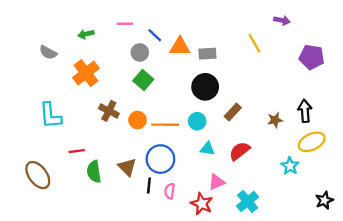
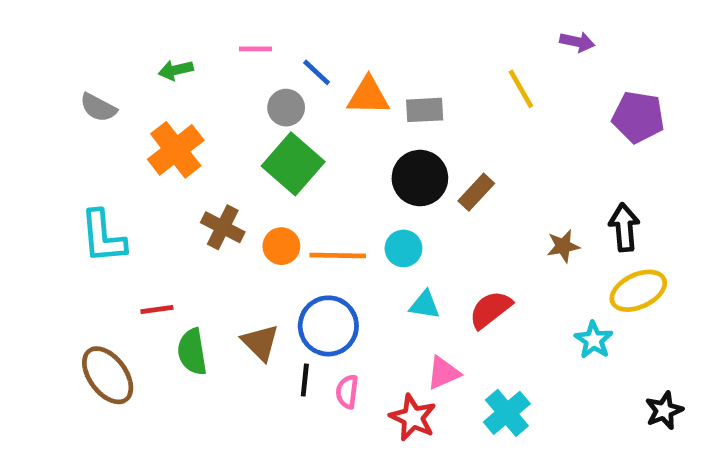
green square: (143, 80) -> (293, 164), size x1.4
brown rectangle: (233, 112) -> (476, 192), moved
brown ellipse: (38, 175) -> (108, 375), moved

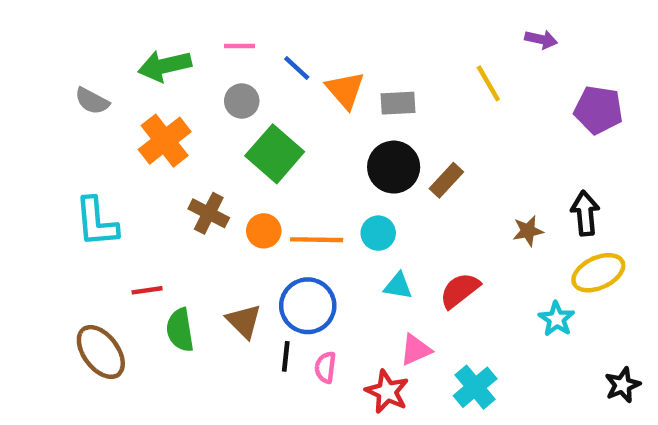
green arrow: (176, 70) -> (165, 66), size x1.6
orange triangle: (368, 96) -> (345, 90), turned 48
gray circle: (286, 108) -> (242, 101), moved

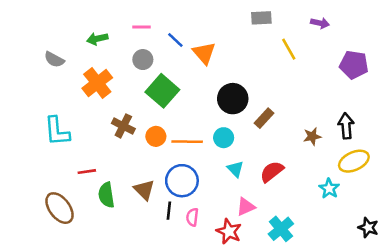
green arrow: (165, 66) -> (97, 39), size x0.7
gray rectangle: (398, 103) -> (261, 18), moved
brown rectangle: (446, 180) -> (264, 118), moved
cyan triangle: (398, 286) -> (235, 169), turned 36
black star: (623, 385) -> (368, 228), turned -30

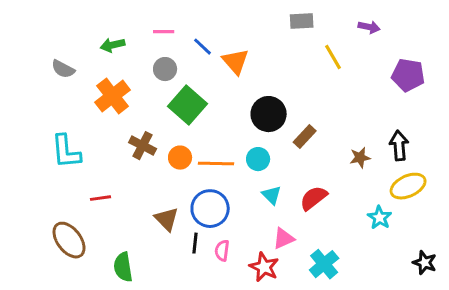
green semicircle: (106, 195) -> (123, 267), moved

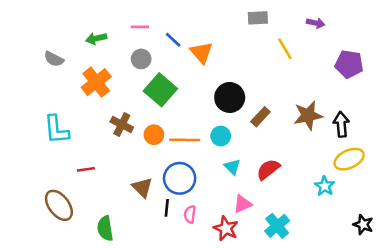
brown star: (360, 158) -> (308, 115), moved, size x1.6

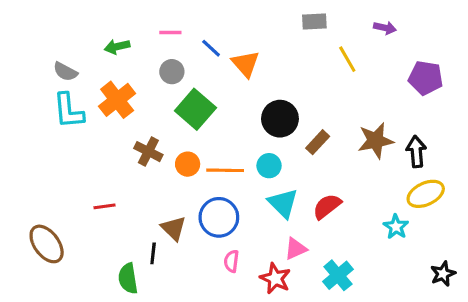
cyan L-shape: (56, 130) -> (68, 111), moved
cyan triangle: (232, 167) -> (283, 203), size x1.5
brown ellipse: (59, 205) -> (47, 244), moved
black line: (167, 208) -> (153, 253), moved
black star: (363, 225) -> (443, 274), turned 30

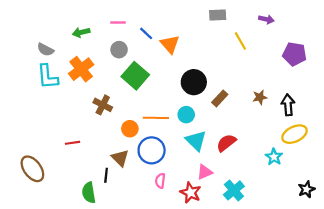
brown star: (376, 141) -> (260, 97), size x0.6
orange circle: (188, 164) -> (130, 129), moved

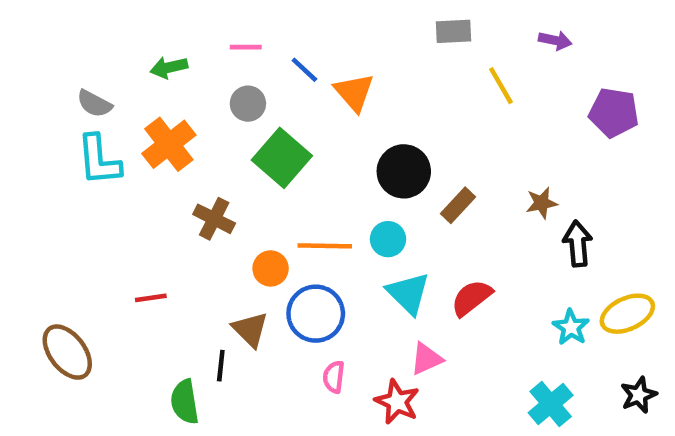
black arrow: (288, 105) -> (578, 244), moved
yellow ellipse: (295, 134) -> (627, 314), moved
cyan cross: (234, 190) -> (551, 404), moved

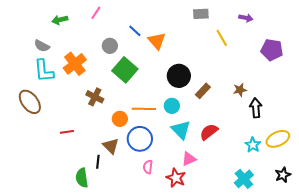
pink line: (246, 47) -> (96, 13), moved, turned -56
green arrow: (169, 67) -> (60, 20), moved
brown ellipse: (67, 352) -> (30, 102), moved

